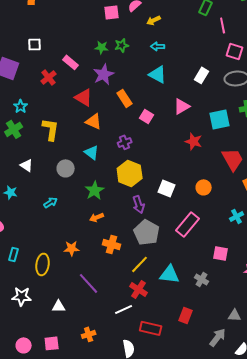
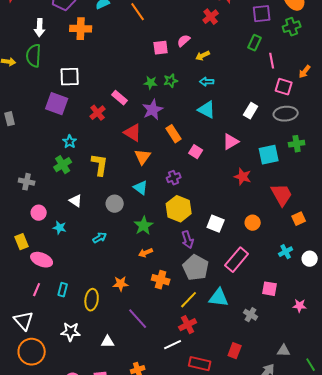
white square: (35, 44) -> (70, 77), moved, size x1.5
orange triangle: (94, 121) -> (143, 157), turned 42
cyan triangle: (170, 274) -> (219, 298), moved
red cross: (139, 289) -> (188, 325), turned 30

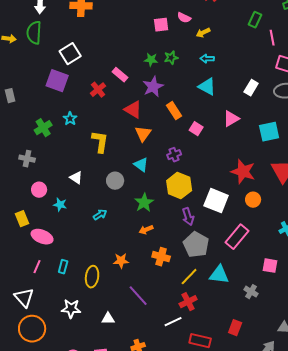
pink semicircle: (184, 41) -> (184, 18), turned -112
white square: (70, 77) -> (70, 54), turned -30
green cross: (63, 165) -> (43, 128), moved
red star: (243, 177) -> (243, 172), moved, size x1.4
white square: (216, 224) -> (216, 201), size x1.4

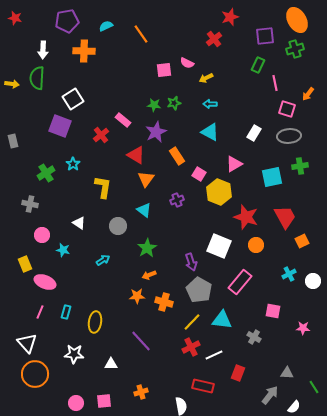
yellow hexagon: (179, 186) -> (219, 192), moved
orange star: (121, 261) -> (137, 296), moved
white line: (173, 322) -> (214, 355), moved

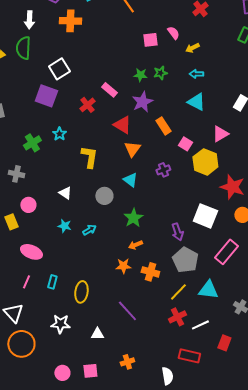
pink semicircle: (187, 63) -> (173, 33), turned -152
cyan star: (63, 250) -> (64, 226), moved
yellow rectangle: (25, 264) -> (11, 222), moved

